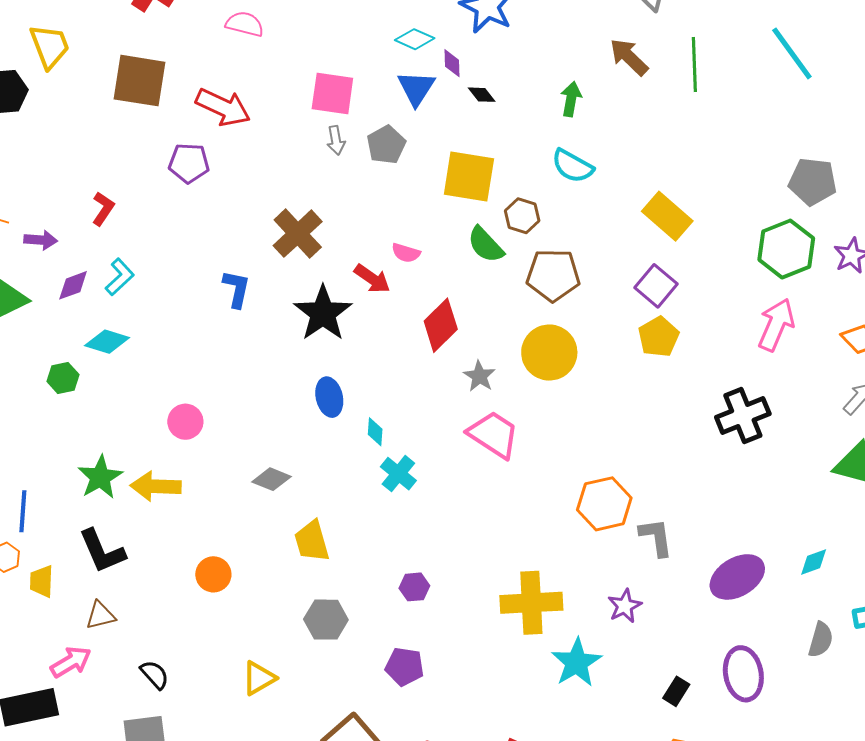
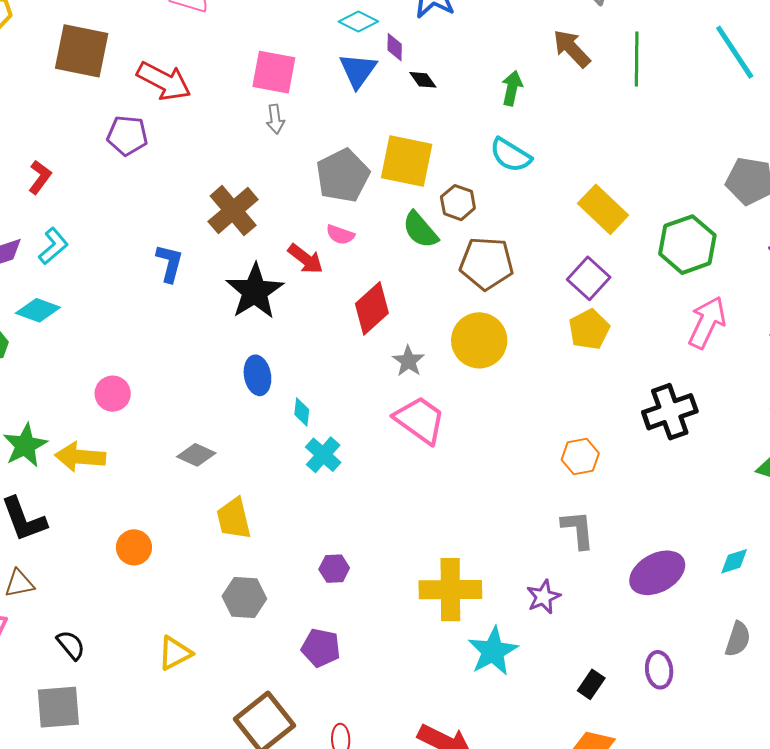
gray pentagon: (386, 145) -> (343, 176), moved, size x1.4
green hexagon: (786, 249) -> (687, 245), moved
orange hexagon: (604, 504) -> (580, 457), moved, size x0.7
purple ellipse: (743, 674) -> (659, 670), size x0.7

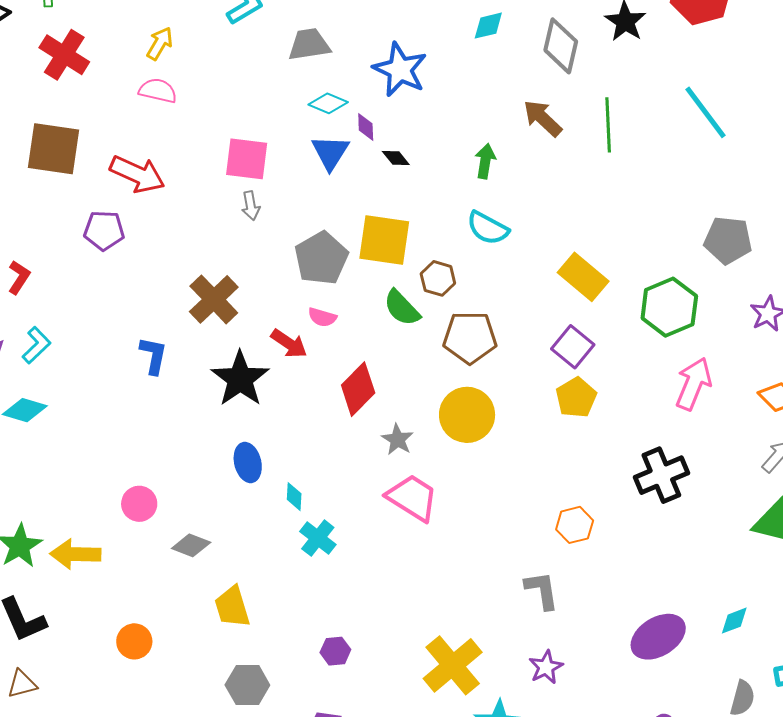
pink circle: (113, 394) -> (139, 504), moved
gray L-shape: (578, 530) -> (542, 590), moved
yellow cross: (450, 590) -> (453, 665), turned -36

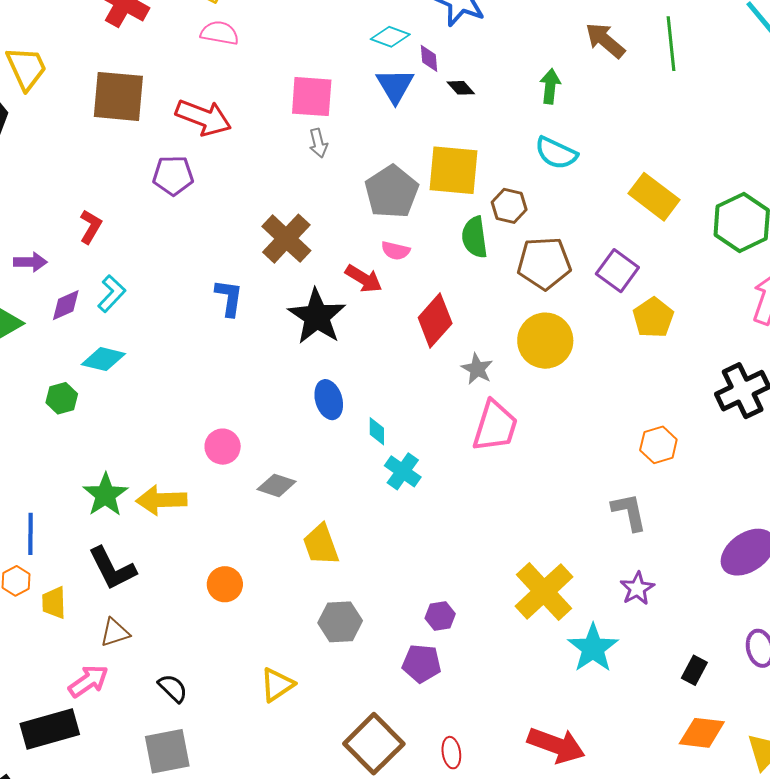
green semicircle: (402, 308) -> (475, 237), turned 39
purple square: (573, 347) -> (617, 271), moved
pink trapezoid: (412, 498) -> (495, 426), turned 78
purple hexagon: (335, 651) -> (440, 616), moved

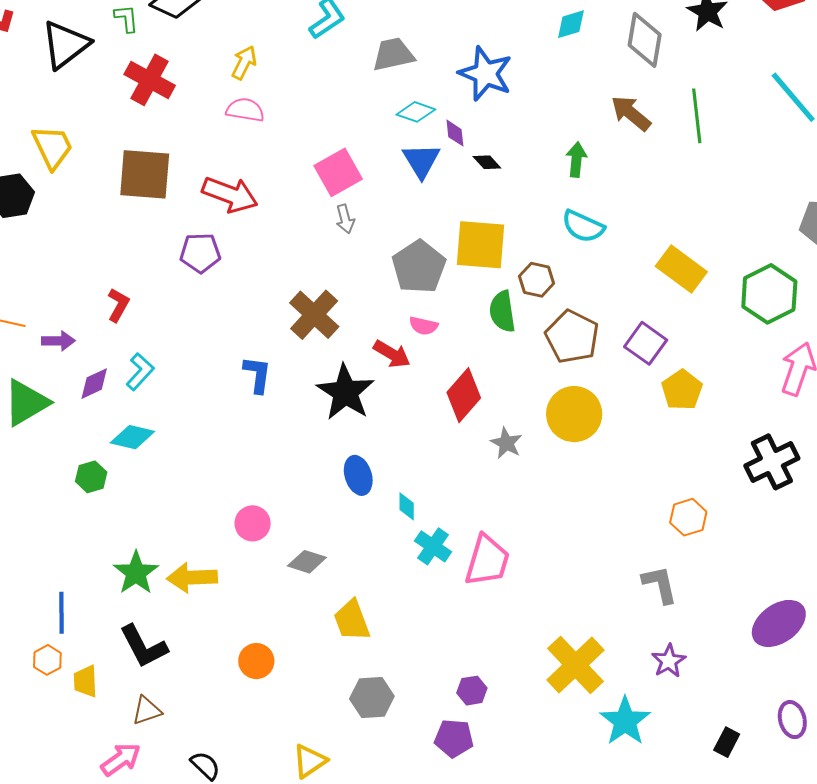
pink square: (312, 97) -> (338, 172), turned -33
brown pentagon: (544, 263) -> (572, 337), turned 30
pink trapezoid: (495, 426) -> (487, 560), moved

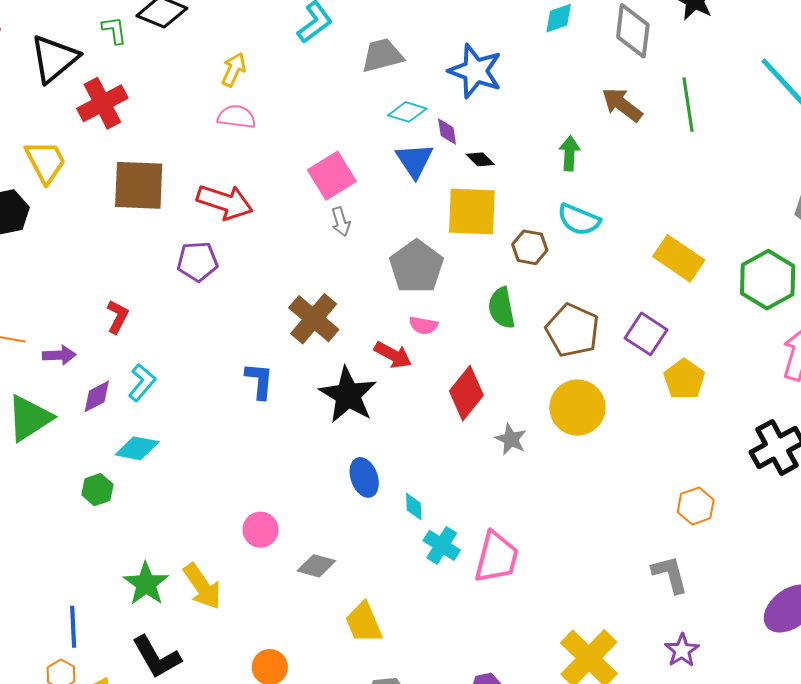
red cross: (150, 80) -> (102, 103), moved, turned 36
yellow square: (481, 245) -> (472, 212), moved
brown hexagon: (537, 280) -> (530, 247), moved
yellow arrow: (192, 578) -> (202, 586), turned -120

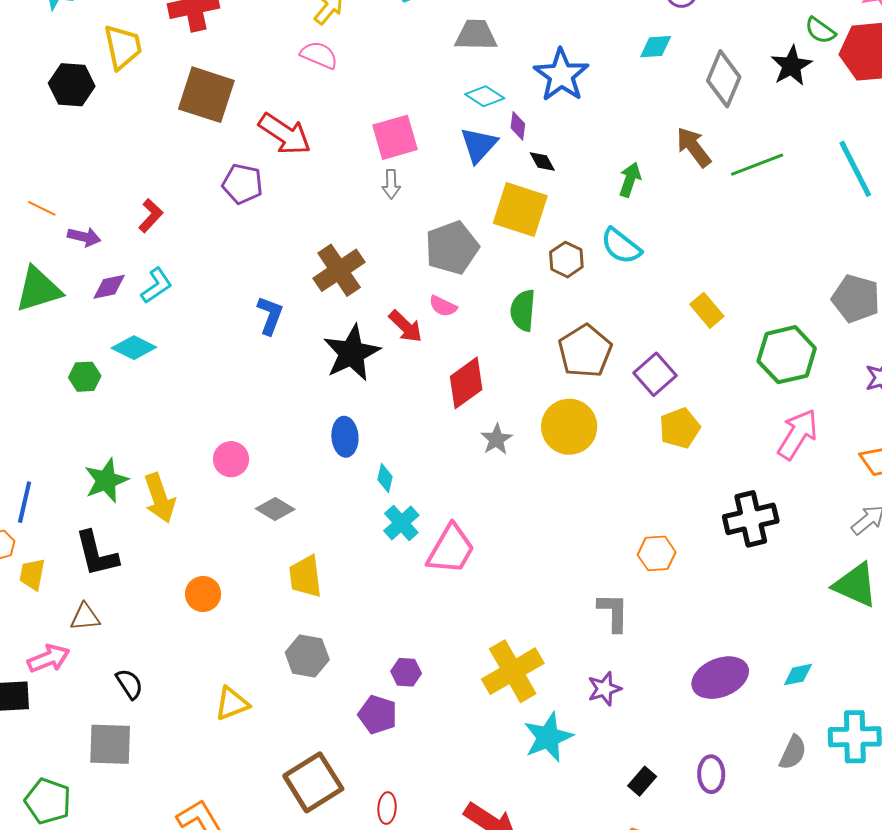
green line: (688, 105) -> (757, 165), turned 62
yellow rectangle: (679, 258) -> (707, 310), size x0.7

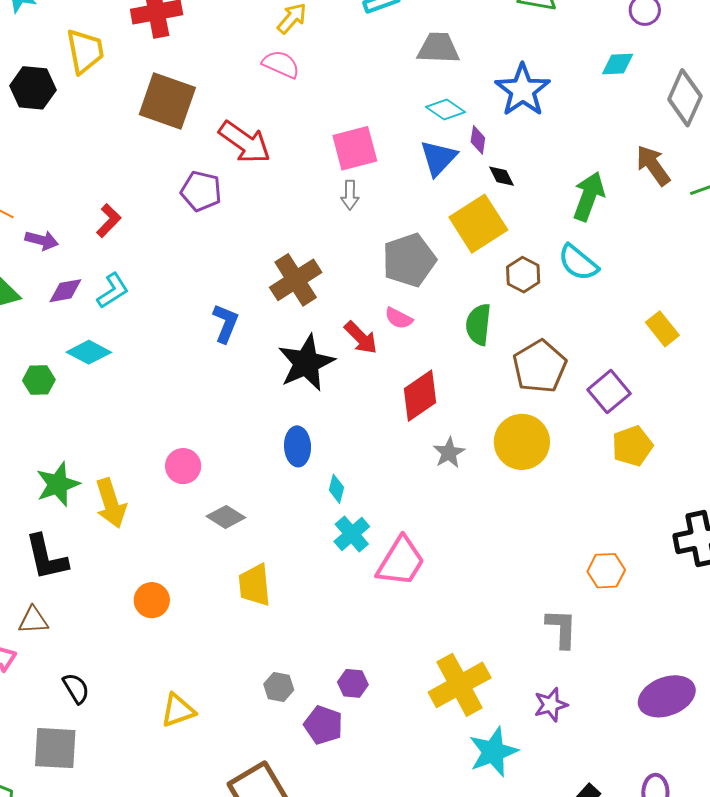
green arrow: (630, 180) -> (589, 196), size x1.4
yellow square: (520, 210) -> (478, 224), turned 38
gray hexagon: (307, 656) -> (279, 687), moved, size x0.7

